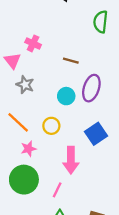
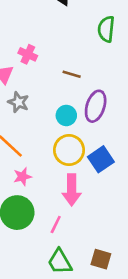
yellow circle: (51, 126) -> (69, 150), moved, size x1.5

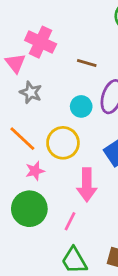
pink cross: (28, 54) -> (41, 42), size x1.5
yellow circle: (69, 150) -> (63, 143), moved

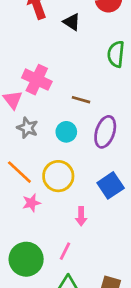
cyan circle: (81, 106) -> (66, 132), moved
pink arrow: (87, 185) -> (81, 216), size x0.6
green circle: (29, 209) -> (26, 259), moved

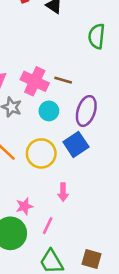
pink cross: (37, 80) -> (35, 81), moved
blue square: (111, 185) -> (76, 144), moved
pink star: (31, 203) -> (24, 206), moved

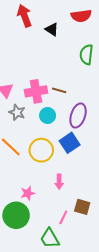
pink cross: (35, 81) -> (36, 91), turned -35
pink line: (48, 226) -> (63, 217), moved
brown square: (91, 259) -> (82, 207), moved

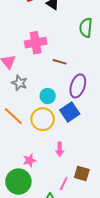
pink cross: (36, 91) -> (36, 43), moved
cyan circle: (48, 116) -> (48, 96), moved

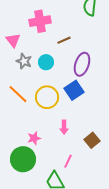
brown line: (60, 62) -> (64, 40), turned -40
cyan circle: (48, 96) -> (46, 62), moved
brown square: (82, 173) -> (92, 140), moved, turned 35

